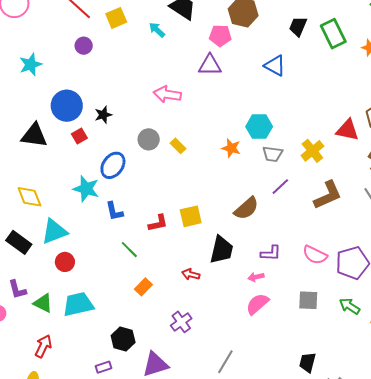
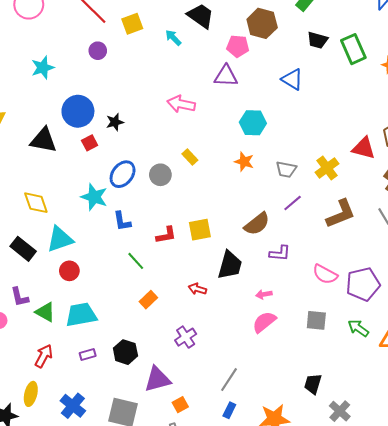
black trapezoid: (298, 26) -> (317, 40), turned -100
cyan hexagon: (259, 127) -> (253, 123), moved
gray circle: (149, 139) -> (160, 175), moved
purple L-shape: (271, 253) -> (280, 253), moved
purple rectangle: (103, 367) -> (88, 354), moved

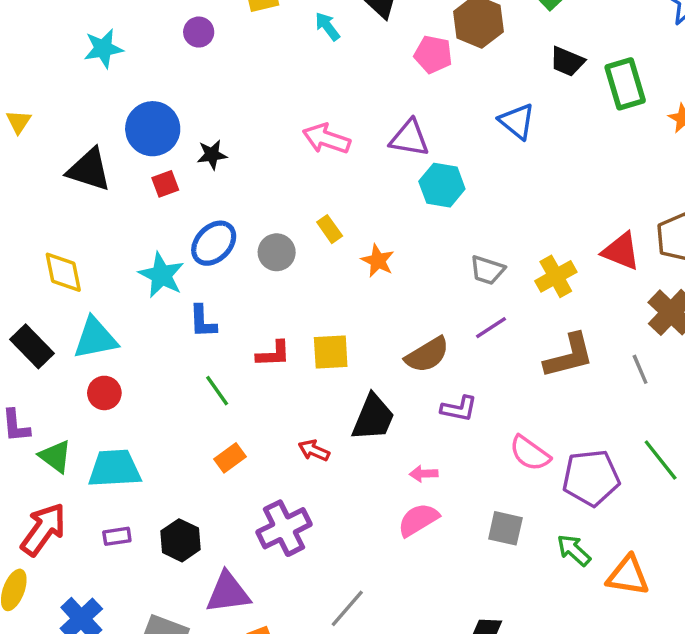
purple triangle: (226, 76) -> (409, 138), moved
orange star: (244, 162) -> (378, 261), moved
purple cross: (186, 337) -> (284, 528), size x1.4
red arrow: (44, 356) -> (43, 529), size x1.4

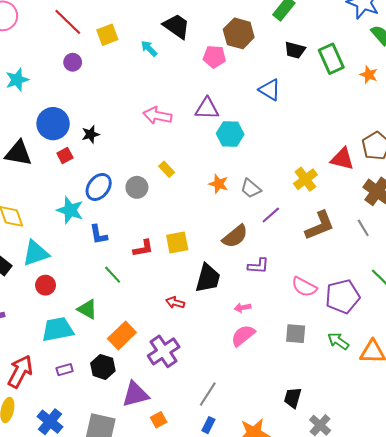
orange star: (378, 261) -> (219, 184), moved
gray trapezoid: (487, 270) -> (251, 188), moved, turned 30
green triangle: (55, 456) -> (87, 309), moved
orange rectangle: (230, 458) -> (122, 336), moved, size x1.5

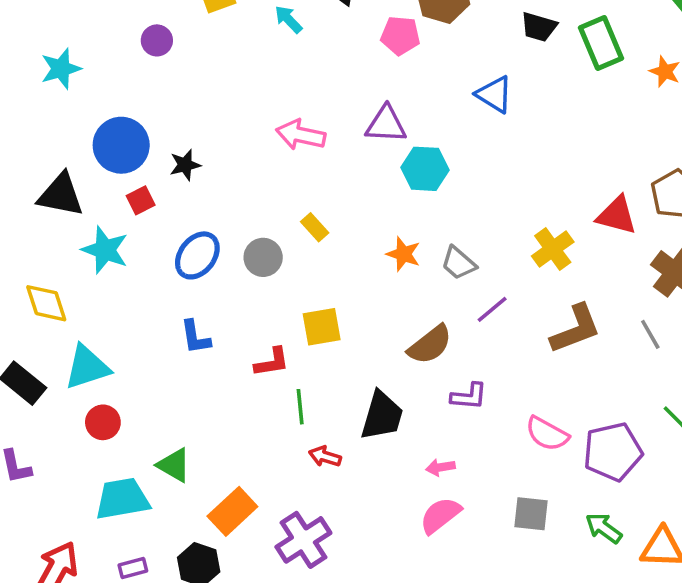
cyan star: (70, 210) -> (105, 250), moved
yellow square: (177, 243) -> (322, 327), moved
green line: (113, 275) -> (300, 407), moved, turned 36

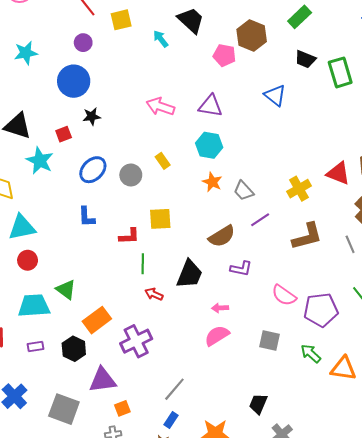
blue circle: (121, 145) -> (74, 81), moved
cyan hexagon: (425, 169) -> (209, 145), moved

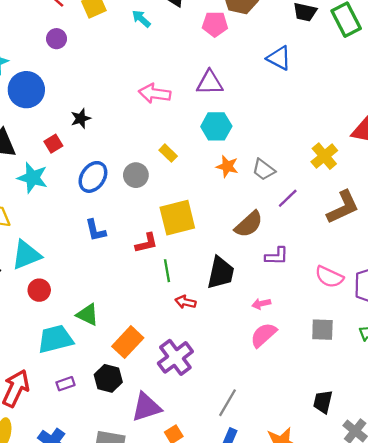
blue circle: (74, 81) -> (26, 90), moved
yellow square: (160, 219) -> (177, 218), size x1.4

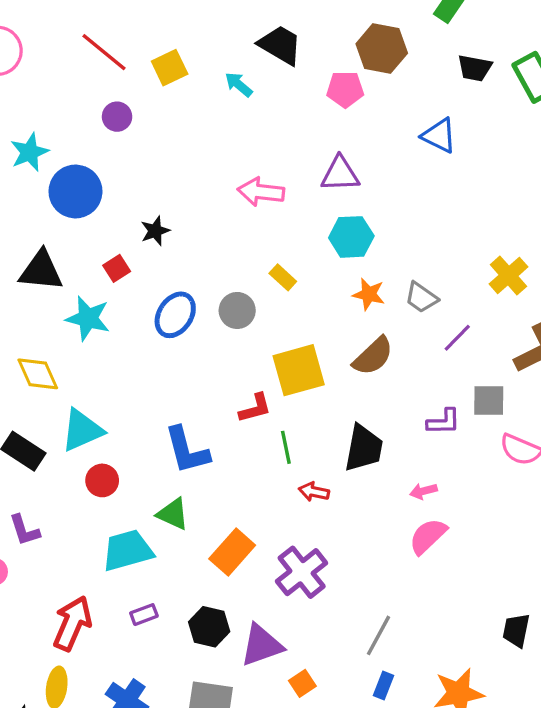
brown semicircle: (249, 224) -> (373, 356), moved
blue L-shape: (96, 230) -> (187, 450), moved, size x1.5
gray square: (322, 330) -> (489, 400), moved
black hexagon: (108, 378) -> (209, 627), moved

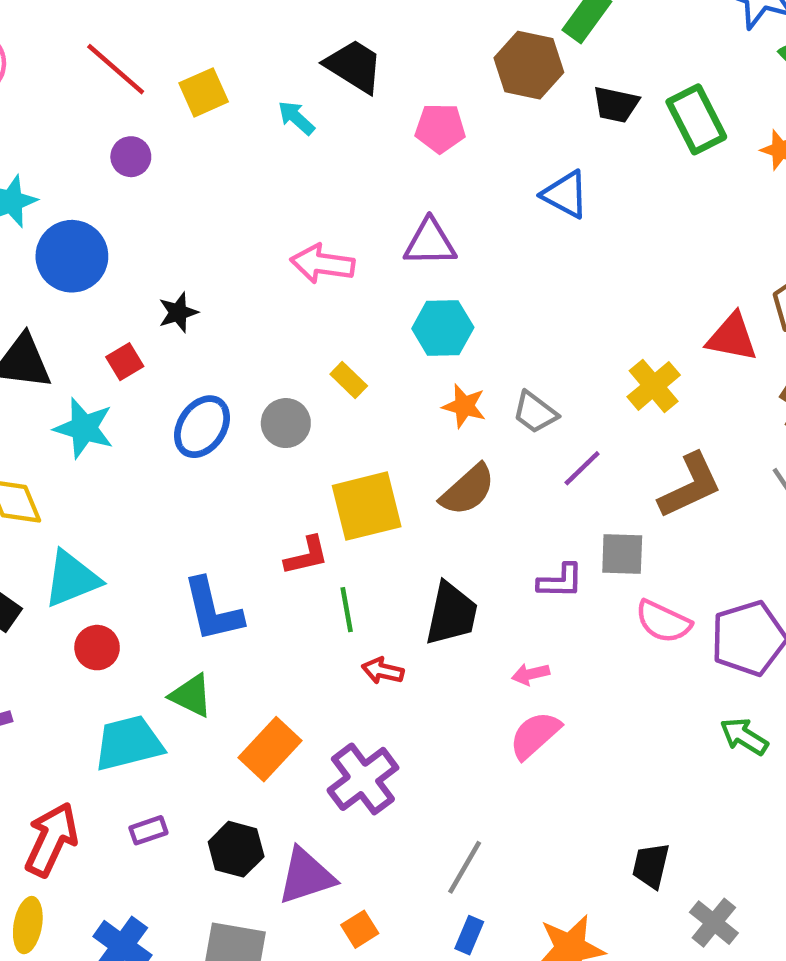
brown hexagon: (382, 49) -> (529, 65), moved

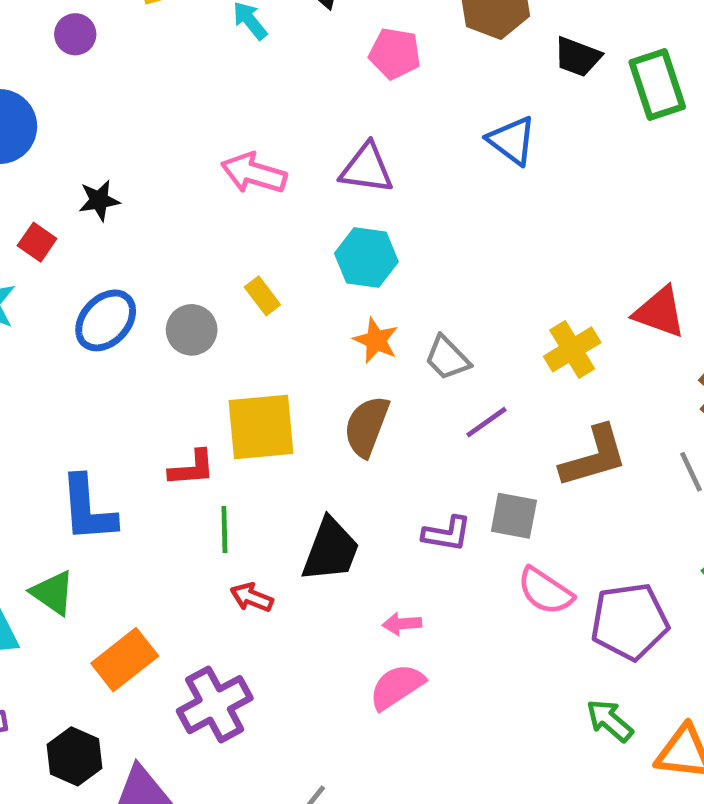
red square: (125, 362) -> (37, 242), turned -33
brown semicircle: (468, 490) -> (367, 426), turned 144

